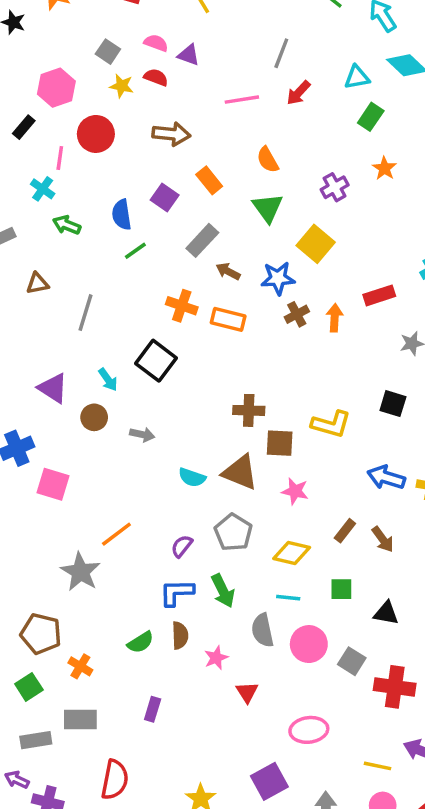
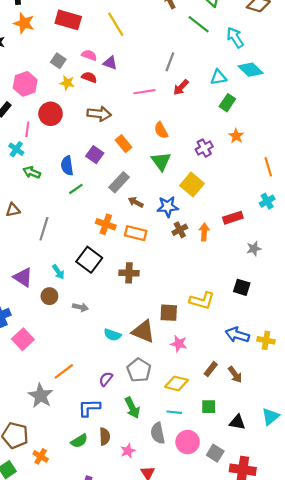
brown cross: (249, 410) -> (129, 273), moved
pink square: (53, 484) -> (23, 339), turned 30
blue L-shape: (177, 593) -> (89, 408), moved

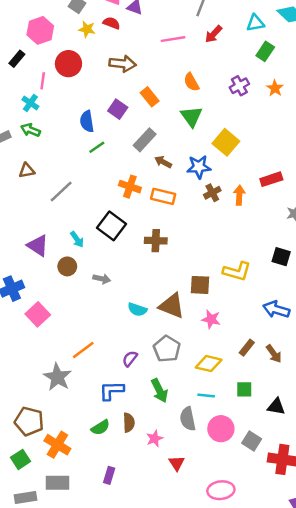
purple cross: (204, 148) -> (239, 86), moved
green arrow: (32, 172) -> (30, 130), moved
gray line: (44, 229) -> (61, 191), turned 30
orange cross: (41, 456) -> (57, 445), size x1.5

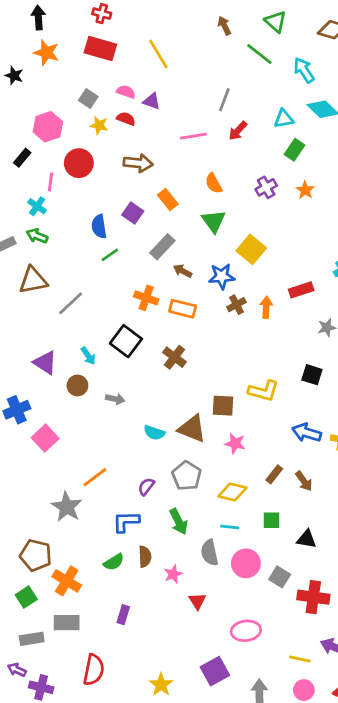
brown triangle: (27, 171) -> (33, 280), size x1.6
brown cross: (156, 241) -> (174, 357), turned 35

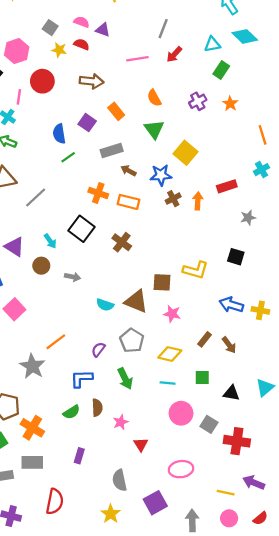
gray rectangle: (162, 247) -> (112, 151), turned 30
gray semicircle: (210, 553) -> (120, 480), moved

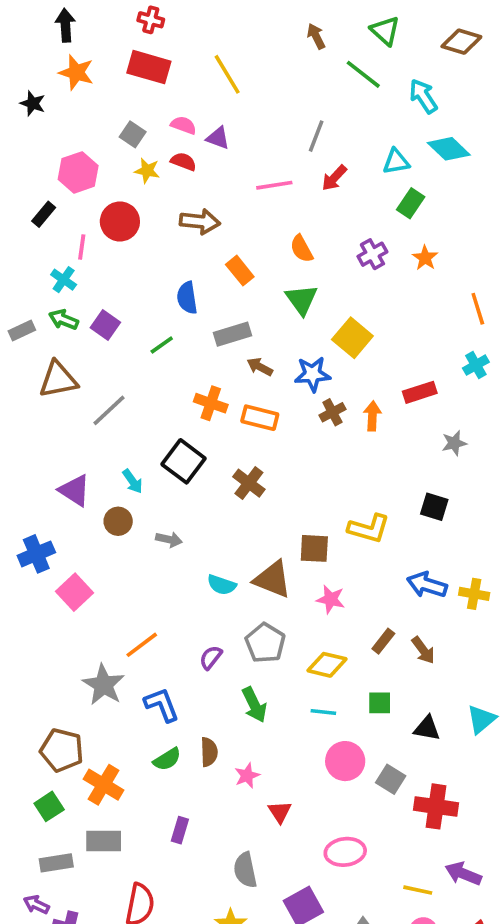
purple square: (87, 123) -> (105, 325), moved
blue semicircle: (59, 134) -> (187, 298), moved
blue L-shape: (82, 379) -> (162, 705), moved, turned 70

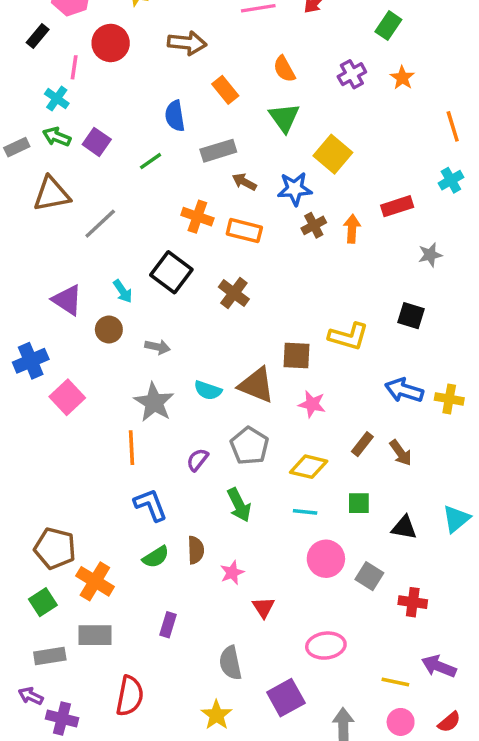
orange line: (142, 645) -> (131, 448), turned -56
gray star: (104, 685) -> (154, 402), moved
red cross: (436, 806) -> (413, 602), size x0.7

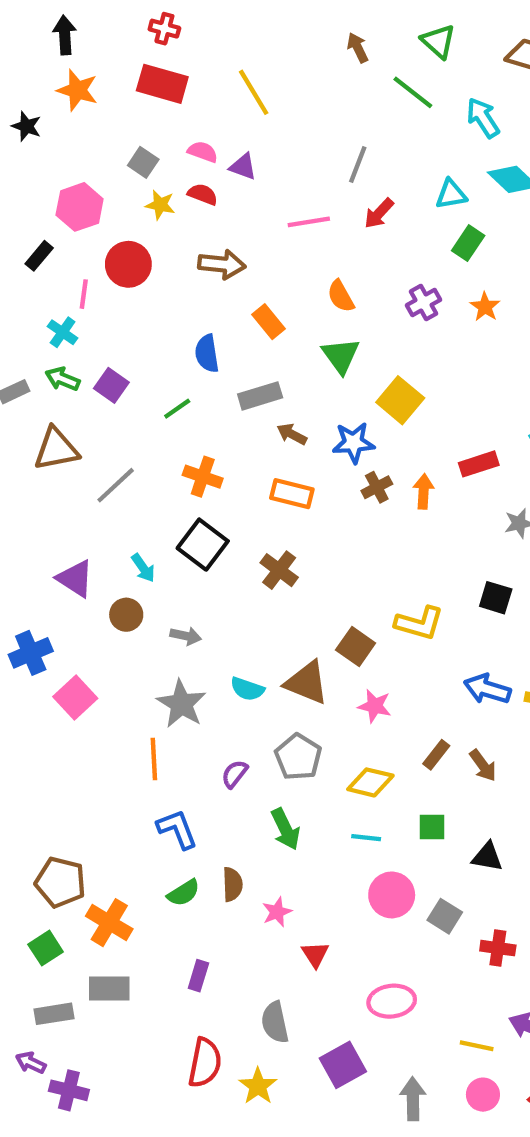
orange cross: (197, 217) -> (203, 477), moved
brown square: (296, 356) -> (356, 647), turned 32
red semicircle: (130, 696) -> (205, 1063), moved

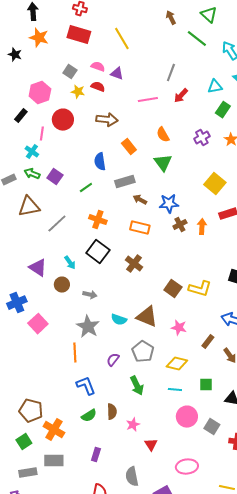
yellow square: (400, 400) -> (215, 184), moved
brown square: (356, 647) -> (173, 289), moved
brown rectangle: (436, 755) -> (208, 342), moved

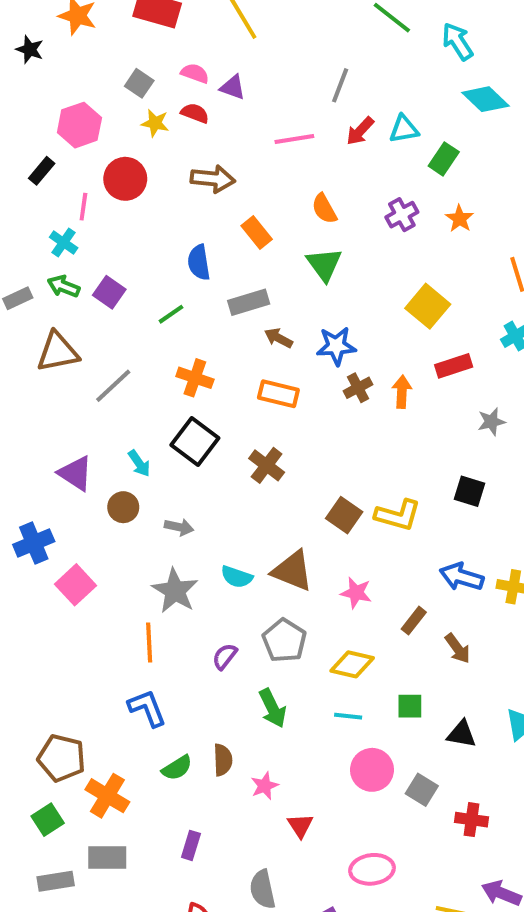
cyan triangle: (215, 87) -> (404, 129), moved
blue L-shape: (86, 386) -> (147, 708), moved

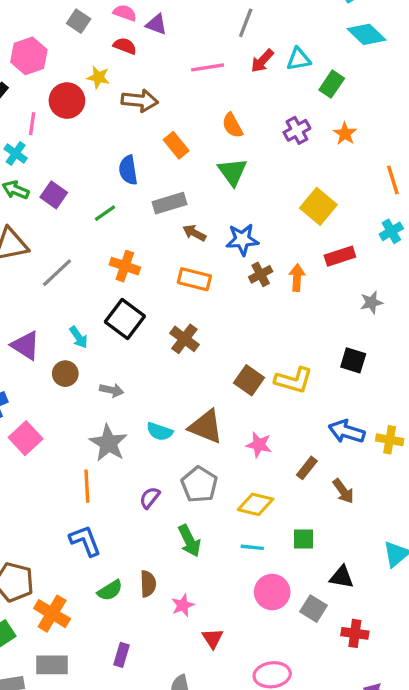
yellow star: (155, 123) -> (98, 77), moved
black triangle: (462, 734) -> (342, 577), moved

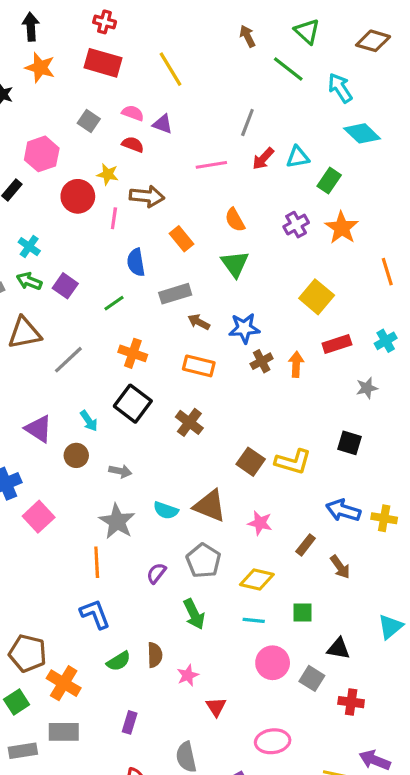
pink line: (32, 124) -> (114, 218), moved
orange star: (345, 134) -> (342, 228), size x1.5
cyan cross: (391, 231) -> (386, 341), moved

